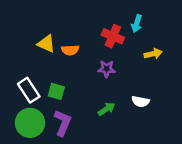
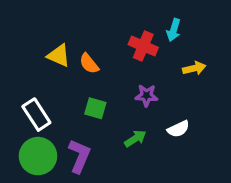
orange semicircle: (70, 50) -> (89, 64), turned 54
purple star: (107, 69) -> (146, 95), moved
green square: (56, 91) -> (95, 108), moved
white semicircle: (140, 101) -> (178, 129), turned -36

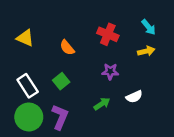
cyan arrow: (174, 30) -> (149, 27), moved, turned -56
yellow triangle: (59, 56) -> (25, 38), moved
green square: (95, 108) -> (61, 81), moved, turned 35

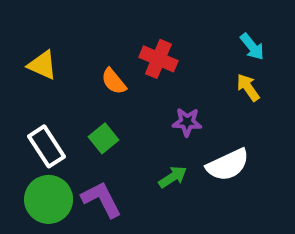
red cross: (108, 34) -> (158, 59), moved
yellow arrow: (146, 51) -> (248, 87), turned -112
white semicircle: (134, 97) -> (228, 165), size x1.5
purple L-shape: (60, 117) -> (101, 199), turned -50

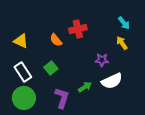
red cross: (158, 59) -> (78, 29), turned -36
yellow triangle: (42, 65) -> (21, 41), moved
purple star: (187, 122) -> (102, 60), moved
purple L-shape: (101, 199) -> (62, 98), moved, turned 45

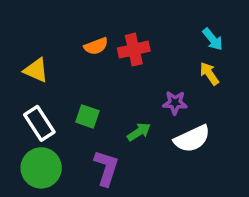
orange semicircle: (56, 40) -> (96, 46), moved, turned -72
green square: (51, 68) -> (87, 116), turned -32
green arrow: (85, 87) -> (139, 132), moved

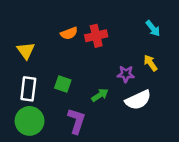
yellow triangle: (36, 70) -> (26, 51), turned 30
yellow arrow: (209, 74) -> (150, 63), moved
white rectangle: (39, 123) -> (28, 89), turned 40

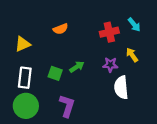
red cross: (96, 36) -> (109, 32), moved
yellow triangle: (26, 51) -> (23, 44), turned 42
green arrow: (100, 95) -> (77, 67), moved
white semicircle: (138, 100) -> (121, 87), turned 110

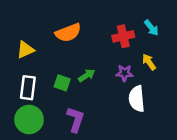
orange semicircle: (61, 29) -> (68, 33), size x1.5

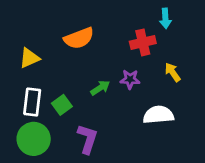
cyan arrow: (151, 28) -> (165, 18), moved, turned 35
purple star: (124, 73) -> (130, 79), moved
green square: (62, 83) -> (62, 105), moved, turned 35
white semicircle: (137, 99) -> (158, 115), turned 90

